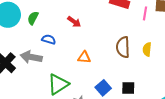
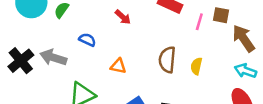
red arrow: (74, 22) -> (123, 17), moved
blue semicircle: (49, 39) -> (87, 40), moved

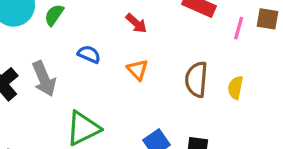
gray arrow: (53, 58) -> (44, 79), turned -130
orange triangle: (118, 66) -> (137, 70), moved, turned 35

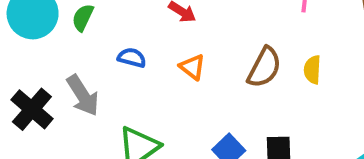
brown semicircle: (196, 79) -> (264, 67), turned -148

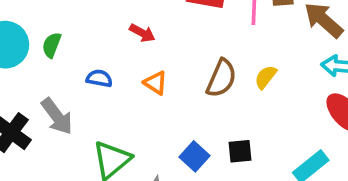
yellow semicircle: (312, 70) -> (266, 77), turned 40

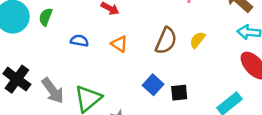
gray arrow: (57, 116) -> (53, 91), moved
blue square: (194, 156) -> (153, 85), moved

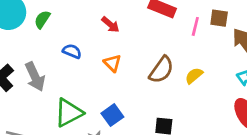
blue square: (153, 85) -> (112, 115), moved
gray arrow: (53, 91) -> (35, 77), moved

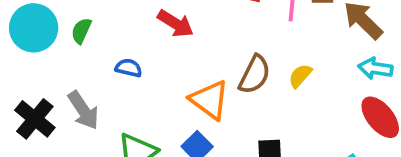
red arrow: (110, 25) -> (175, 23), size x1.4
orange triangle: (112, 63) -> (210, 100), moved, size x1.6

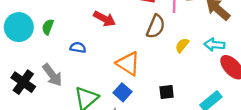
cyan arrow: (375, 68) -> (214, 45), moved
brown semicircle: (255, 75) -> (156, 26), moved

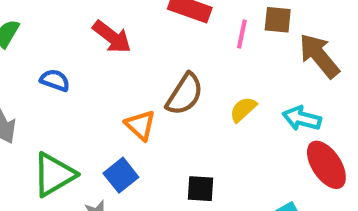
brown semicircle: (156, 26) -> (185, 94), moved
orange triangle: (128, 64) -> (140, 125), size x0.7

